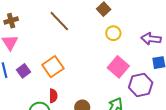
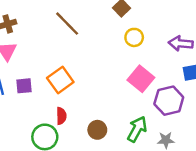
purple square: (23, 71) -> (24, 86), turned 32

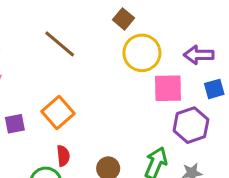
yellow circle: (134, 37) -> (142, 53), size x1.6
pink square: (141, 79) -> (168, 88), moved, turned -35

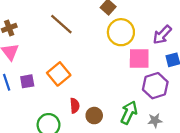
purple arrow: (199, 55) -> (162, 35), turned -48
red semicircle: (63, 156) -> (75, 106), moved

